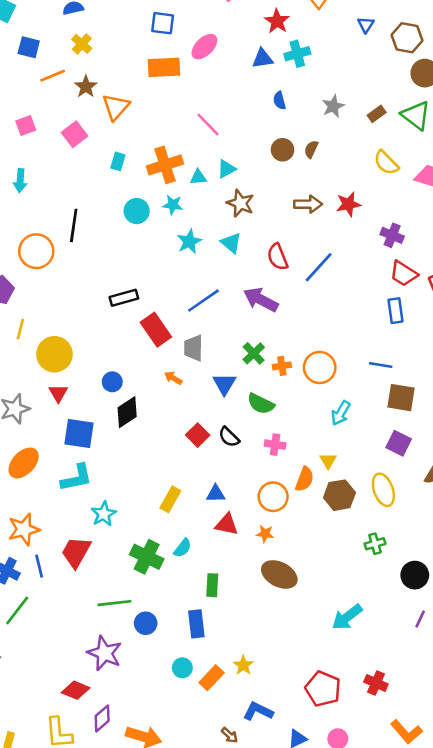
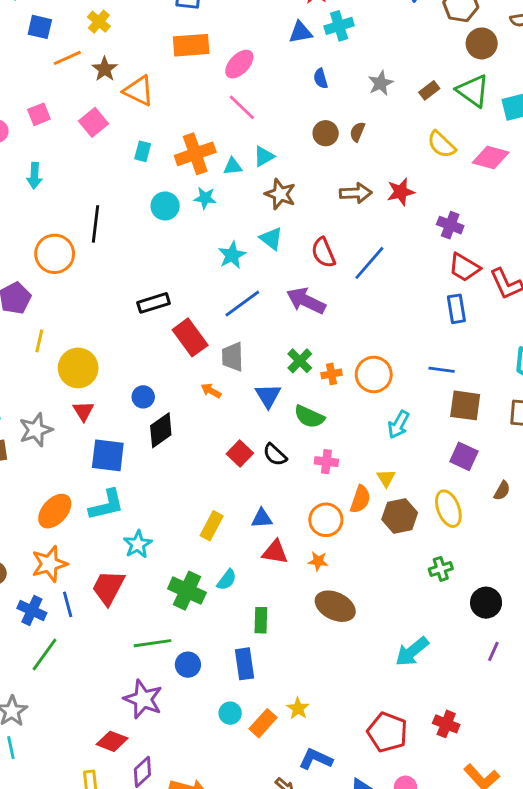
pink ellipse: (204, 47) -> (239, 64), moved
orange triangle: (116, 107) -> (139, 91), turned -44
cyan star: (189, 242) -> (232, 255), moved
orange ellipse: (24, 463) -> (55, 511), moved

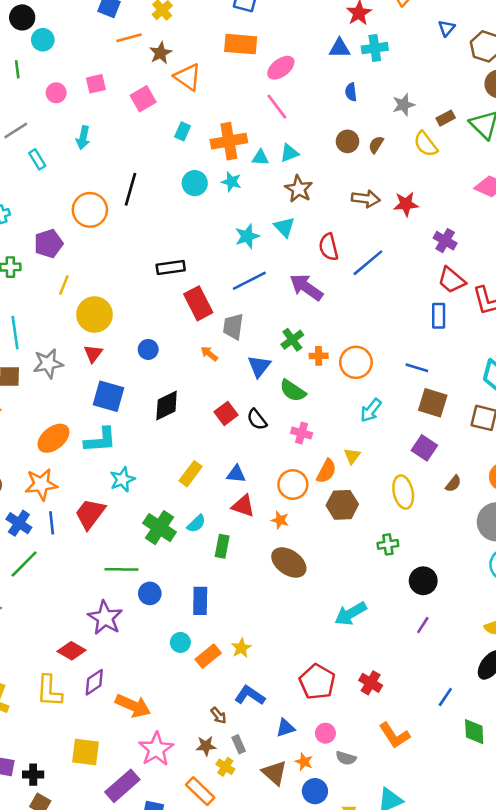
yellow semicircle: (441, 144) -> (426, 144), moved
black diamond: (161, 430) -> (167, 405), moved
brown hexagon: (400, 516) -> (342, 505), moved
green rectangle: (261, 620) -> (222, 546), moved

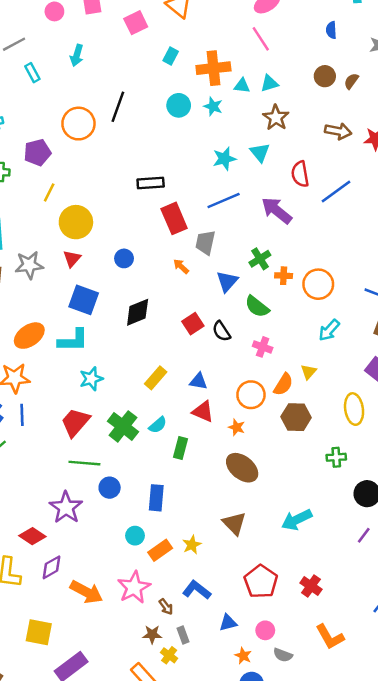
red trapezoid: (90, 514) -> (75, 422), moved
pink star: (156, 749) -> (134, 587), moved
brown triangle: (275, 773) -> (234, 523), moved

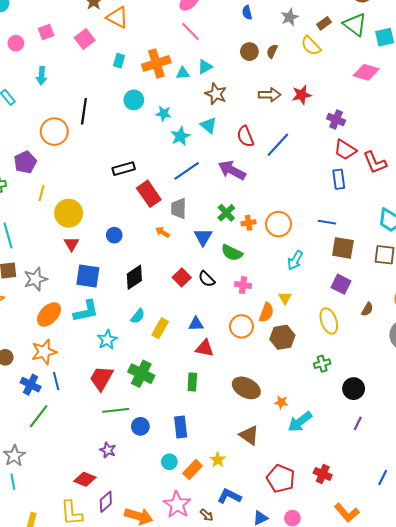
cyan star: (213, 106) -> (164, 114), moved
gray star: (29, 265) -> (35, 279), moved
cyan semicircle: (158, 425) -> (138, 316), moved
orange star: (237, 427) -> (281, 402), moved
purple star: (66, 508) -> (108, 450), size x0.6

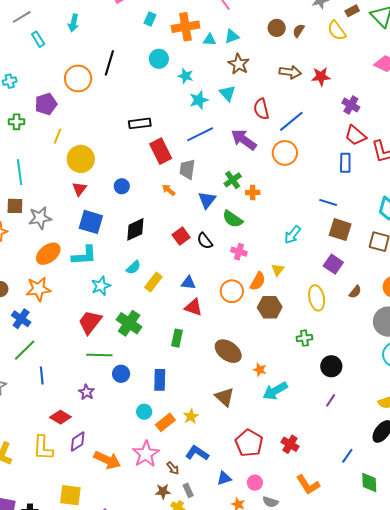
orange circle: (279, 224) -> (285, 153), moved
blue line: (56, 381) -> (42, 376), moved

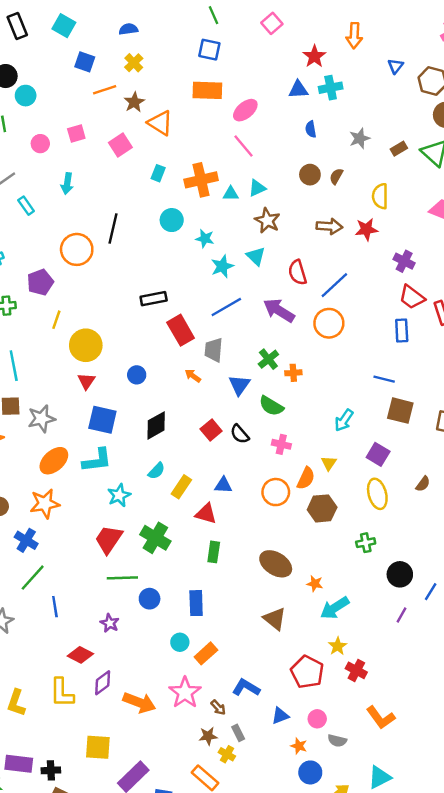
yellow semicircle: (337, 31) -> (380, 196), moved, turned 40
purple square: (333, 264) -> (378, 454), moved
red triangle: (193, 307) -> (206, 514), moved
yellow star: (191, 416) -> (338, 646), moved
blue line: (347, 456) -> (431, 592), moved

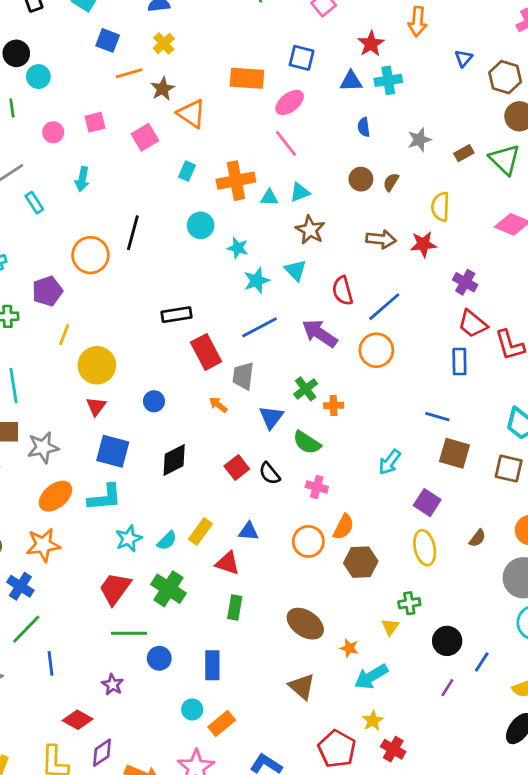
blue square: (209, 50) -> (302, 58), moved
yellow triangle: (329, 463) -> (390, 627), moved
cyan semicircle: (157, 471) -> (167, 541), moved

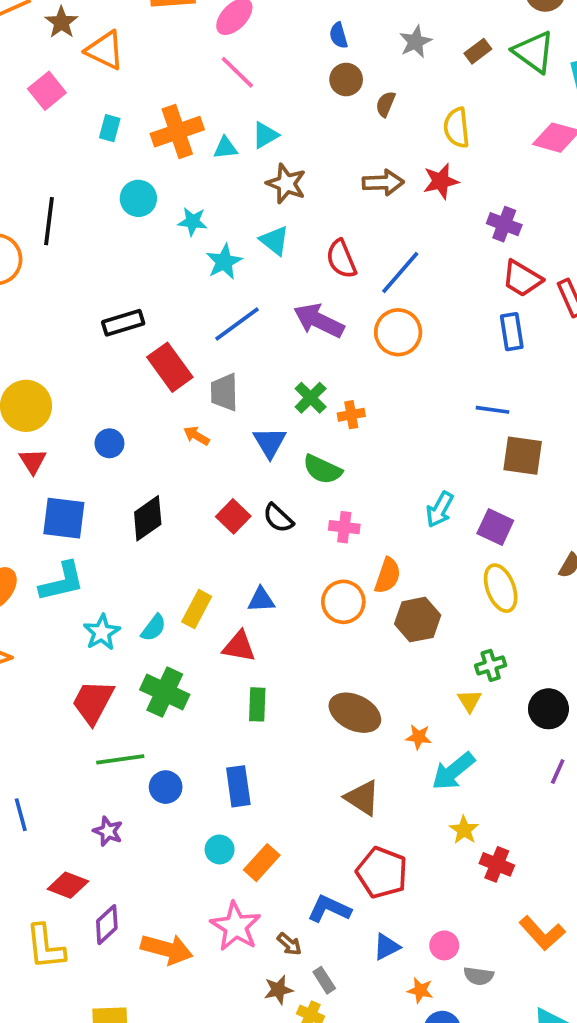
brown circle: (361, 179) -> (346, 80), moved
cyan arrow: (390, 462) -> (440, 509), moved
red pentagon: (337, 749) -> (382, 873), moved

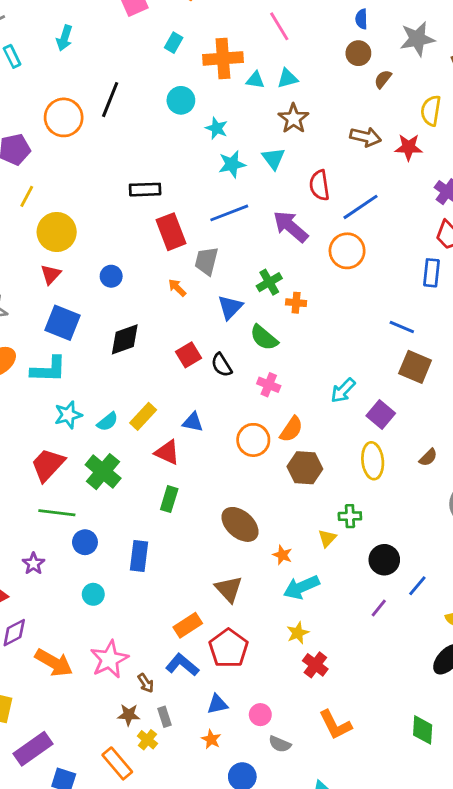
gray star: (416, 42) -> (417, 39), size x1.4
cyan circle: (220, 849) -> (93, 594), moved
orange rectangle: (262, 863) -> (188, 625), moved
orange star: (420, 990) -> (211, 739), moved

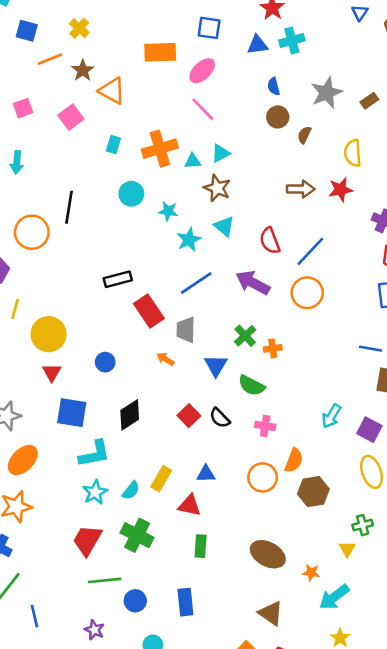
brown star: (293, 119) -> (217, 188), moved
cyan L-shape: (49, 369) -> (94, 454), moved

